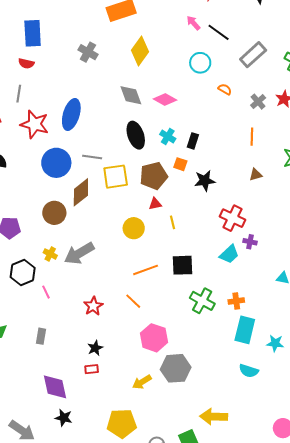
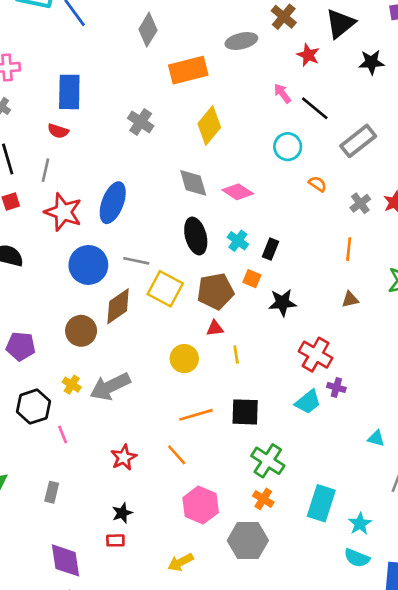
yellow square: (116, 177) -> (165, 289), turned 32
orange cross: (236, 301) -> (263, 499), moved, turned 35
cyan star: (275, 343) -> (360, 524), turned 30
gray hexagon: (176, 368) -> (248, 541), moved
cyan semicircle: (249, 371) -> (357, 558), moved

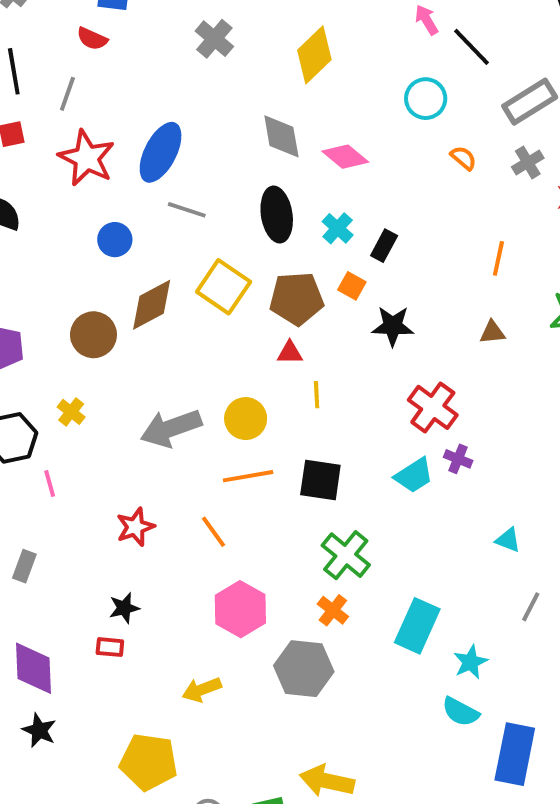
gray cross: (360, 203) -> (528, 162), moved
gray line: (136, 261) -> (187, 210), moved
blue circle: (88, 265) -> (115, 240), size x0.6
yellow circle: (184, 359) -> (246, 419), moved
gray arrow: (110, 387) -> (171, 428), moved

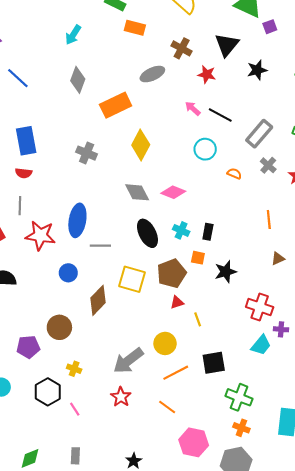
brown circle: (93, 335) -> (59, 327), moved
red star: (135, 527) -> (121, 397), moved

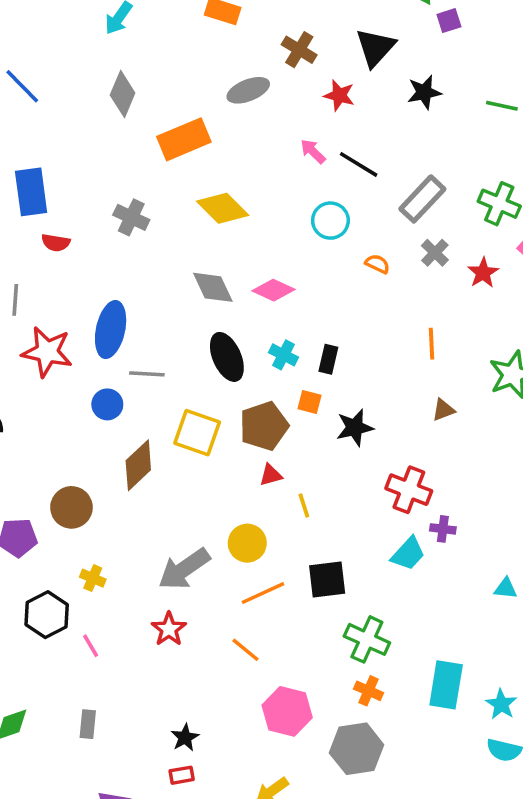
yellow diamond: (141, 145) -> (223, 208), turned -76
red semicircle: (24, 173) -> (56, 243), moved
blue circle: (68, 273) -> (107, 404), moved

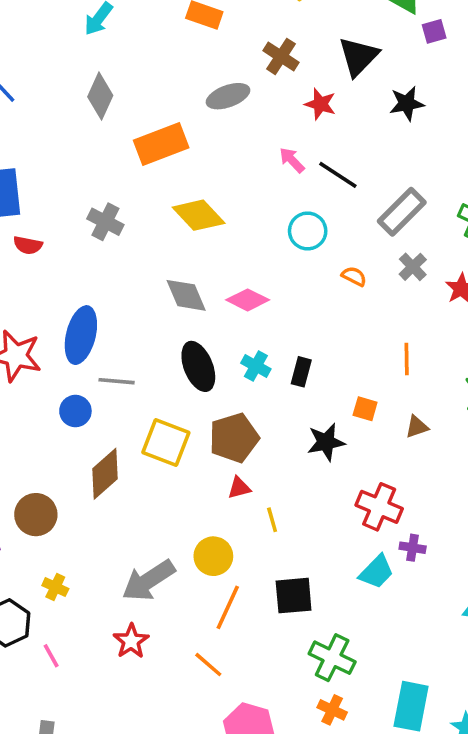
orange square: (310, 402) -> (365, 409), moved
orange line: (263, 593) -> (228, 607), turned -42

